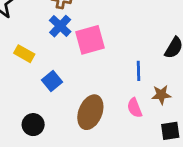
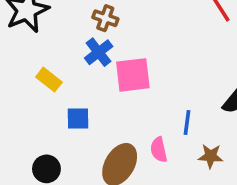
blue square: (52, 81) -> (78, 118), turned 30
pink semicircle: (135, 108) -> (159, 150), moved

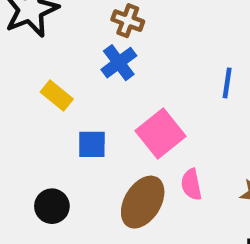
pink square: (133, 75) -> (161, 134), moved, turned -33
blue line: (187, 123) -> (227, 83), moved

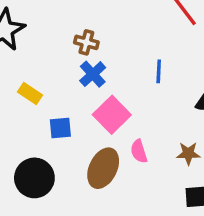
brown cross: (128, 21) -> (86, 42), moved
blue cross: (119, 63) -> (93, 74), moved
black circle: (52, 206) -> (34, 178), size x1.5

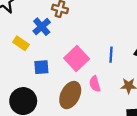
blue line: (159, 71) -> (111, 55), moved
blue cross: (93, 74) -> (42, 27), moved

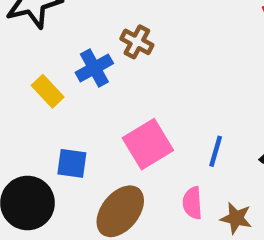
blue square: (41, 67) -> (72, 163), moved
pink semicircle: (95, 84) -> (192, 203), moved

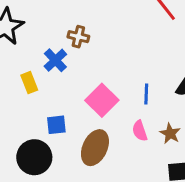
yellow rectangle: (48, 91) -> (29, 83), turned 36
brown star: (236, 218) -> (170, 133), turned 30

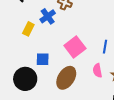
yellow rectangle: (29, 83) -> (28, 29), turned 40

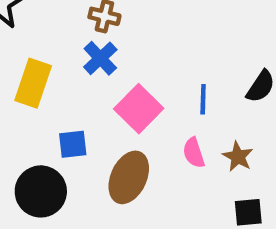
blue cross: (48, 16) -> (100, 58), moved
yellow rectangle: (28, 29) -> (33, 83), size x1.5

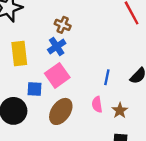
yellow rectangle: (33, 83) -> (19, 53), turned -35
pink square: (139, 109) -> (57, 75), moved

